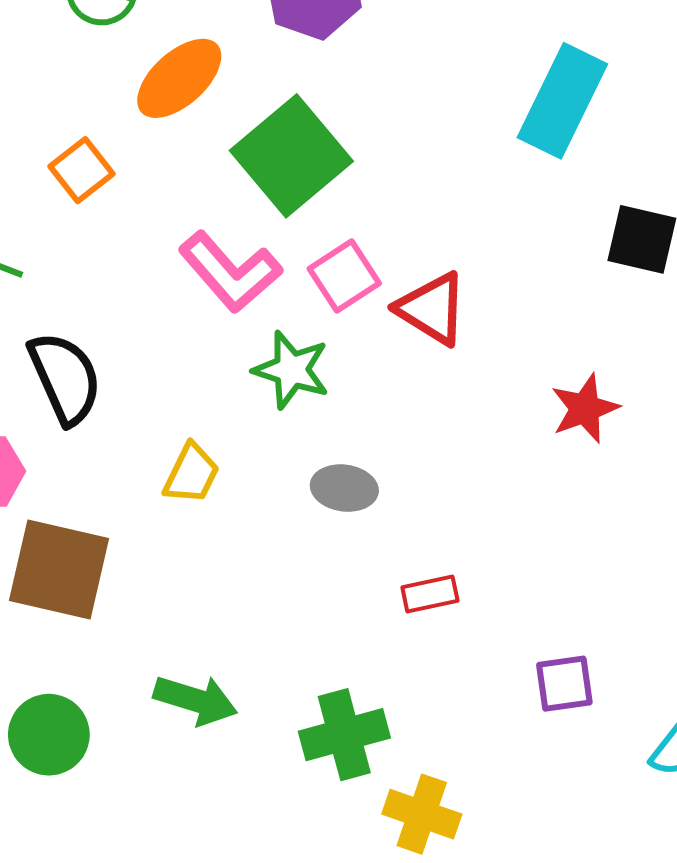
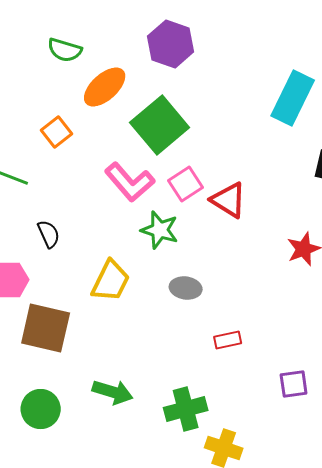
black semicircle: (65, 378) -> (49, 234), size x0.6
yellow trapezoid: (191, 474) -> (111, 281), size x1.4

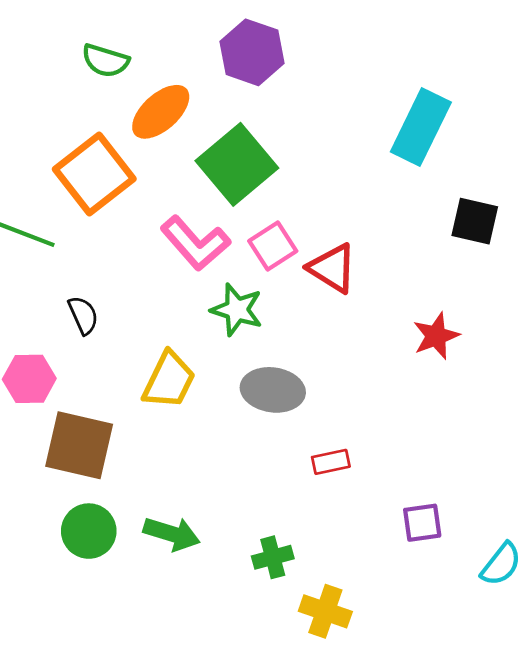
orange square: (57, 132) -> (94, 174), size x1.8
gray ellipse: (186, 288) -> (273, 390), size x1.4
green circle: (41, 409) -> (89, 531), moved
green cross: (186, 409) -> (273, 557), size x0.7

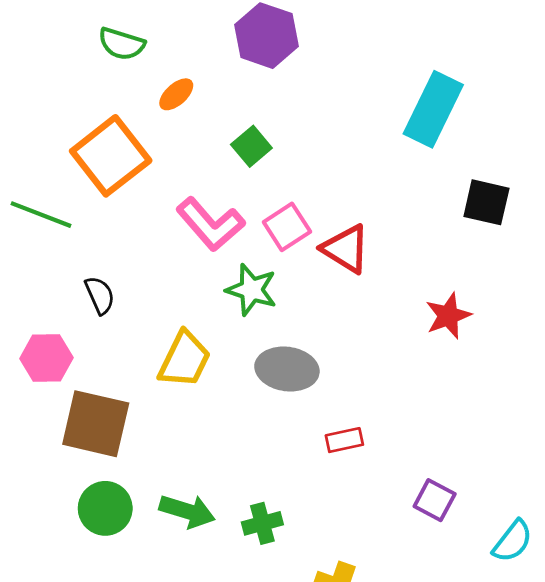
orange ellipse: (161, 112) -> (176, 94), size x0.6
green square: (237, 164) -> (251, 146), size x0.5
purple square: (422, 523) -> (435, 500), turned 36
green cross: (273, 557) -> (262, 523), moved

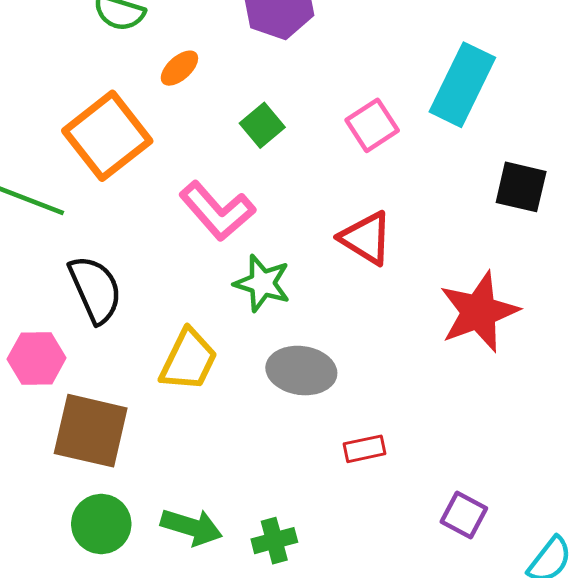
pink square: (287, 227) -> (372, 125), moved
black semicircle: (100, 295) -> (95, 289), size x1.6
red star: (448, 316) -> (479, 312), size x1.6

